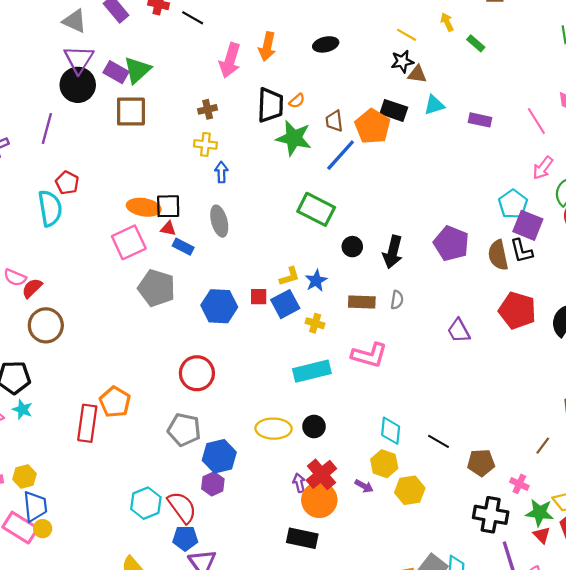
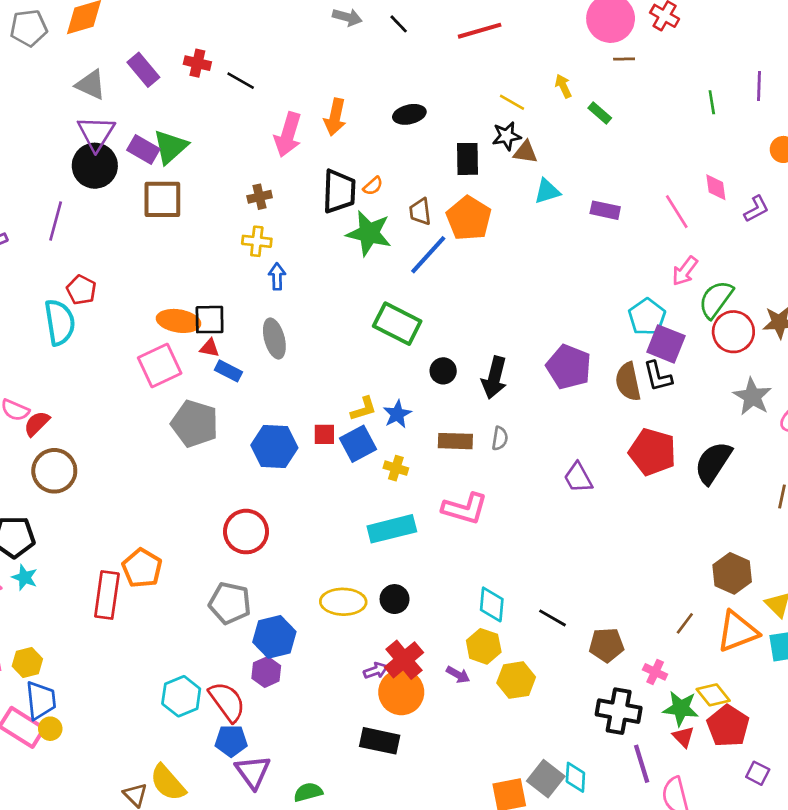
black rectangle: (394, 110) -> (467, 159), moved, turned 70
purple arrow: (299, 483) -> (376, 671), turned 84

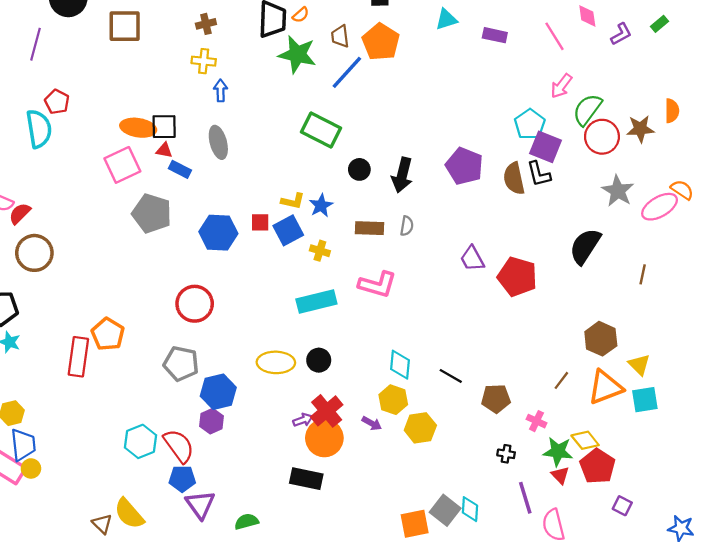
yellow L-shape: (363, 409) -> (293, 201), turned 30
red pentagon: (652, 452) -> (517, 277), moved
black cross: (619, 711) -> (506, 454), size x0.5

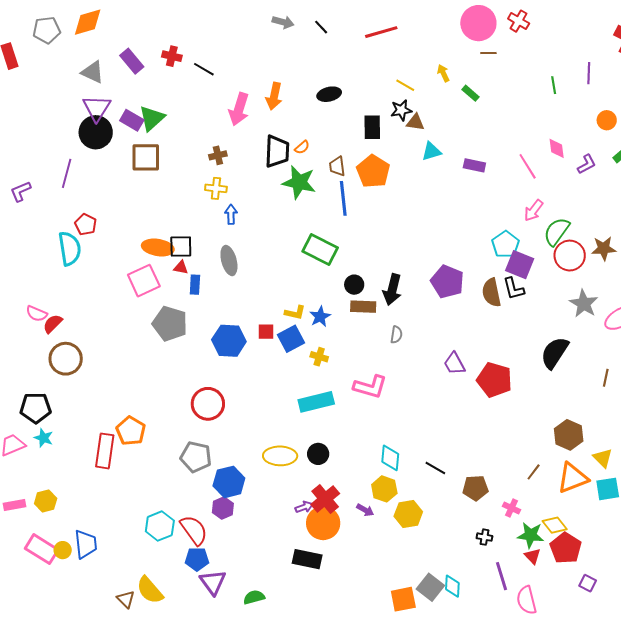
blue line: (347, 72) -> (343, 198), turned -48
blue rectangle: (180, 169) -> (195, 285), turned 66
brown rectangle: (370, 228) -> (363, 307), moved
blue trapezoid: (23, 445) -> (86, 544), moved

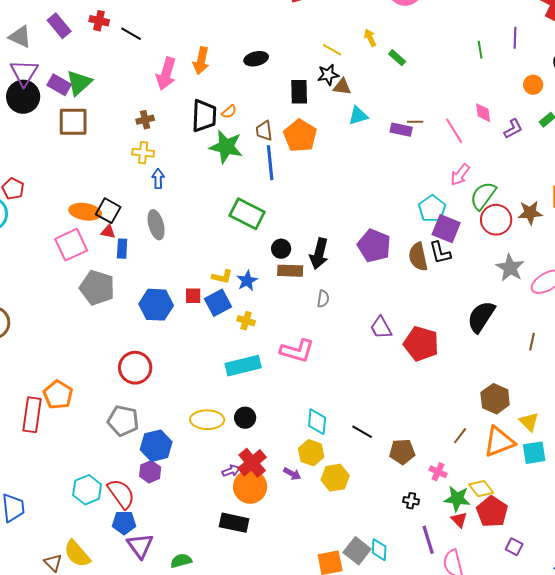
brown line: (488, 53) -> (415, 122), moved
black square: (181, 246) -> (108, 211), turned 30

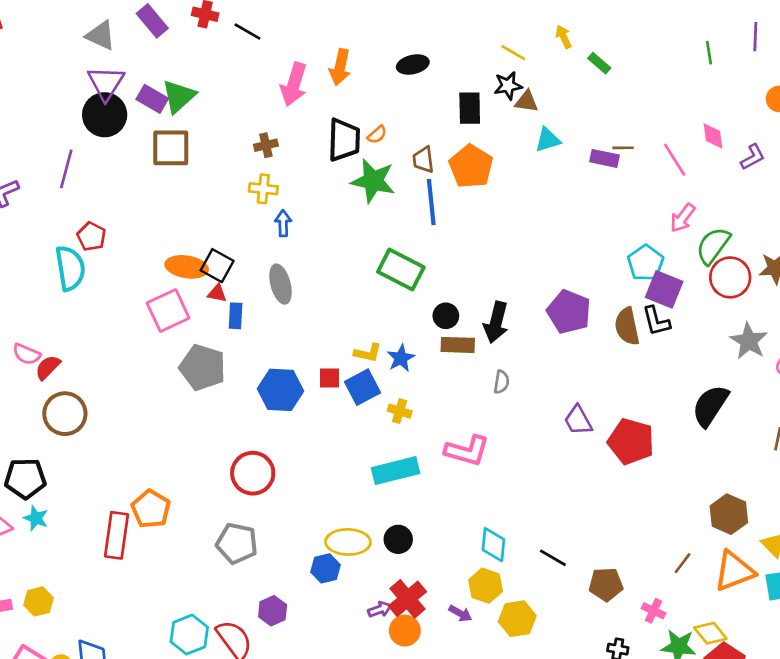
blue hexagon: (156, 446) -> (325, 568), moved, size x0.7
orange circle: (250, 487) -> (405, 631), size x0.7

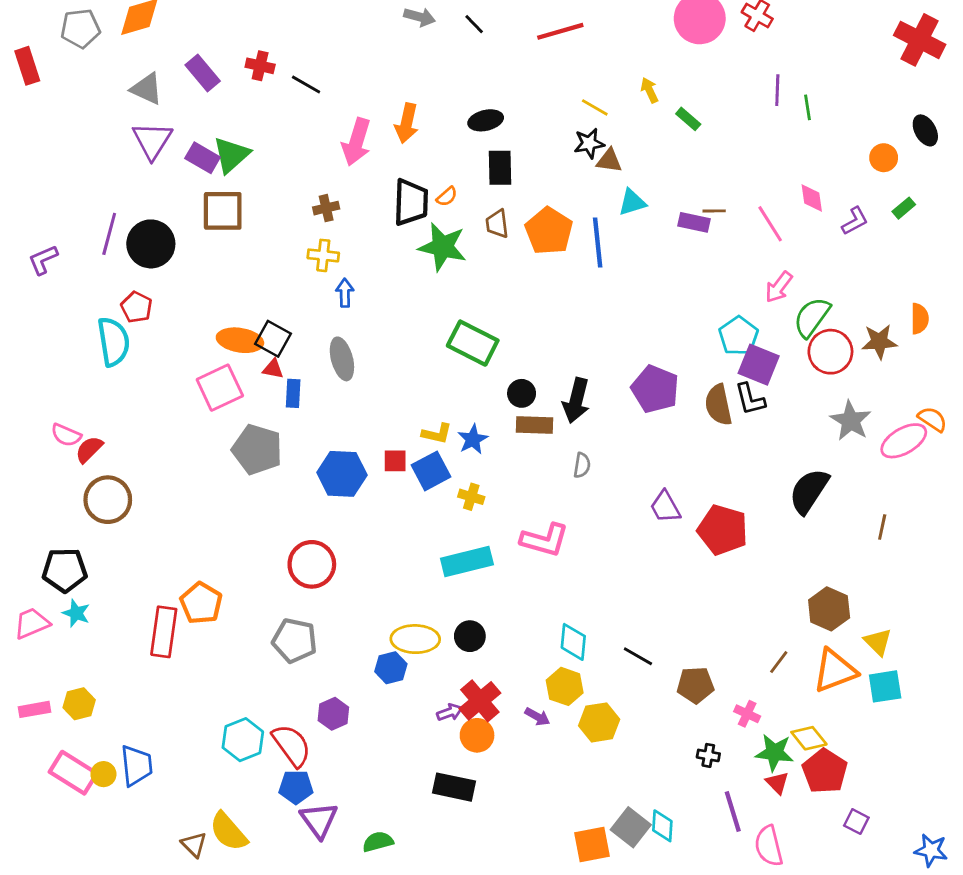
purple line: (755, 37) -> (777, 90), moved
black rectangle: (470, 108) -> (500, 168), moved
black circle: (105, 115) -> (151, 244), moved
blue line: (431, 202) -> (598, 242), moved

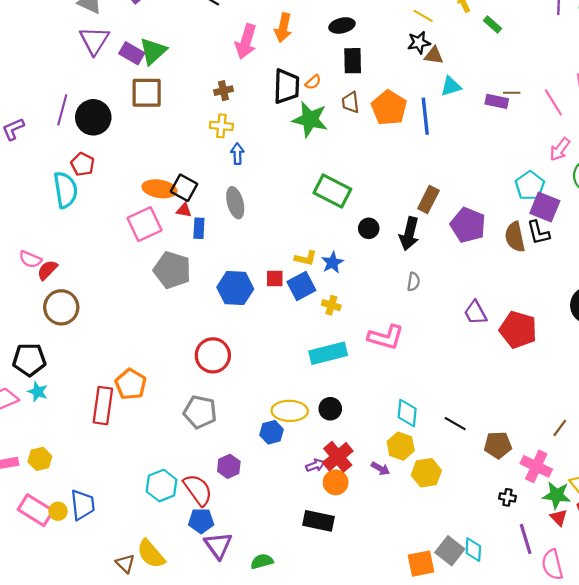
brown rectangle: (534, 425) -> (428, 200), moved, turned -65
pink cross: (747, 714) -> (536, 466), size x1.6

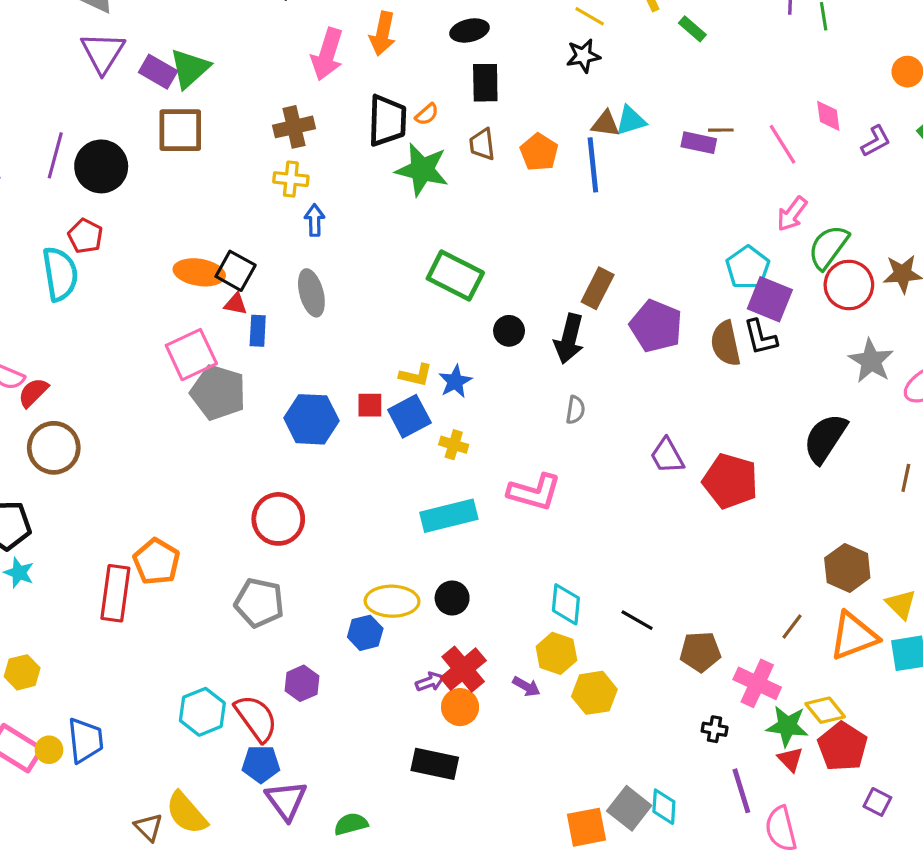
brown triangle: (434, 55) -> (605, 124), moved
brown cross: (223, 91) -> (294, 127), size x1.4
orange pentagon: (389, 108) -> (539, 152), size x0.7
pink square: (145, 224) -> (191, 355), moved

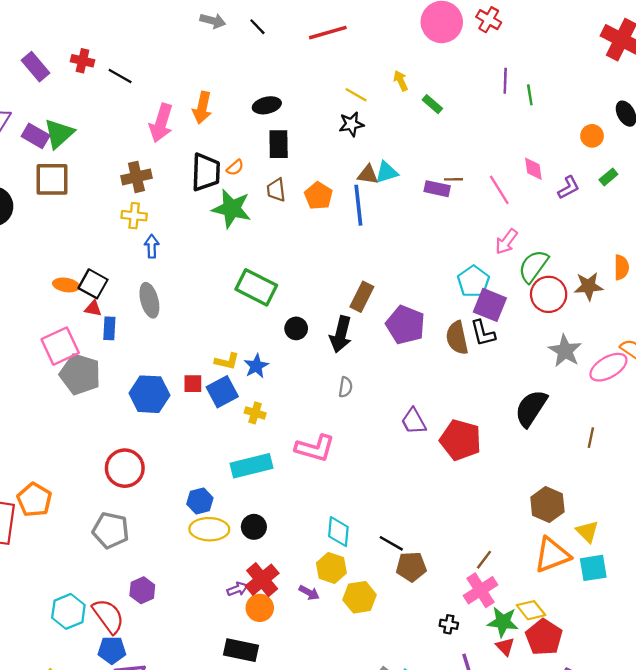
orange ellipse: (199, 272) -> (66, 285), size x0.7
brown line: (792, 626) -> (484, 560), moved
blue hexagon: (365, 633) -> (200, 501), moved
brown pentagon: (700, 652) -> (411, 567), moved
pink cross: (757, 683) -> (480, 590), turned 32

